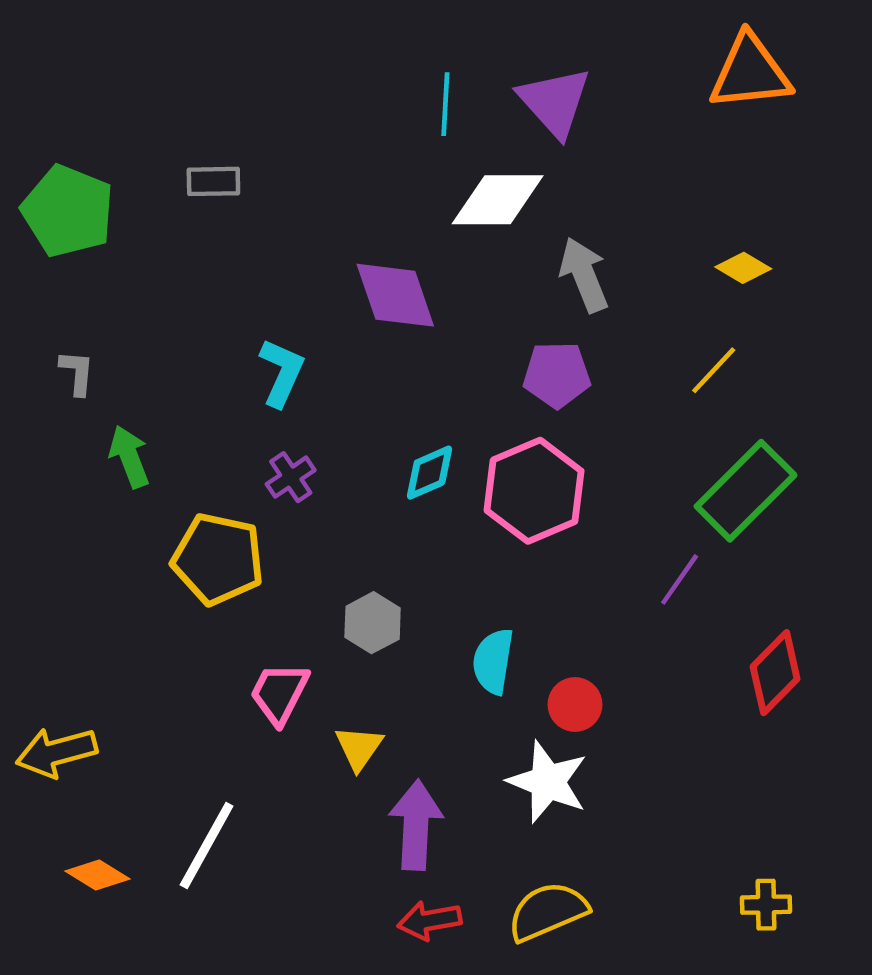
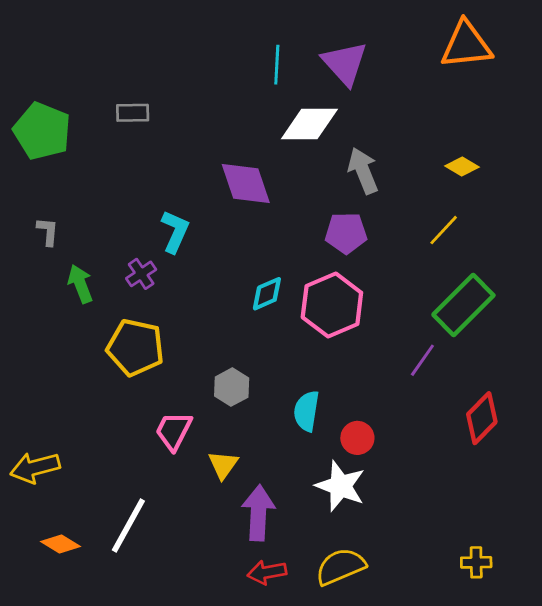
purple cross: (291, 477) -> (141, 274), moved

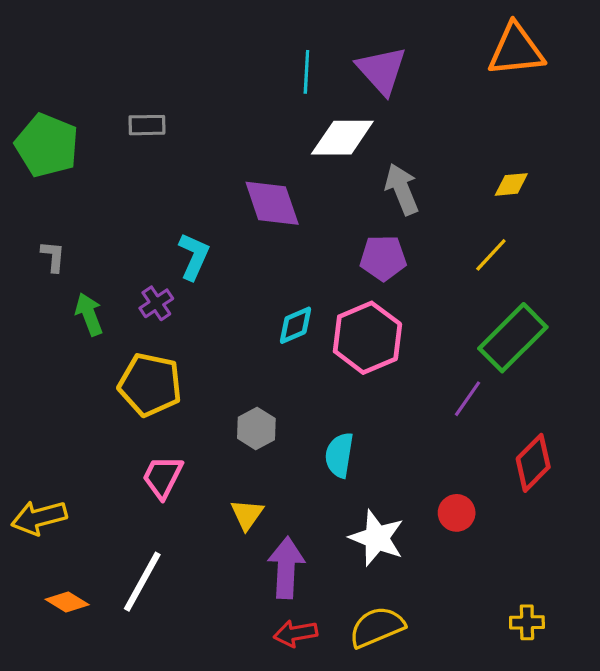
yellow diamond: (462, 166) -> (511, 184), turned -36
pink trapezoid: (174, 431) -> (163, 477), moved
red circle: (357, 438) -> (457, 513), moved

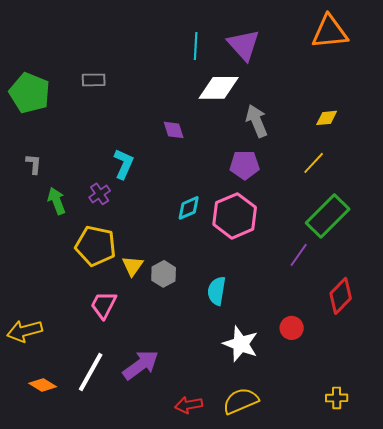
purple diamond: (272, 203) -> (174, 130), size x0.6
yellow triangle: (247, 514) -> (133, 266), moved
purple arrow: (286, 568) -> (141, 365), moved, turned 51

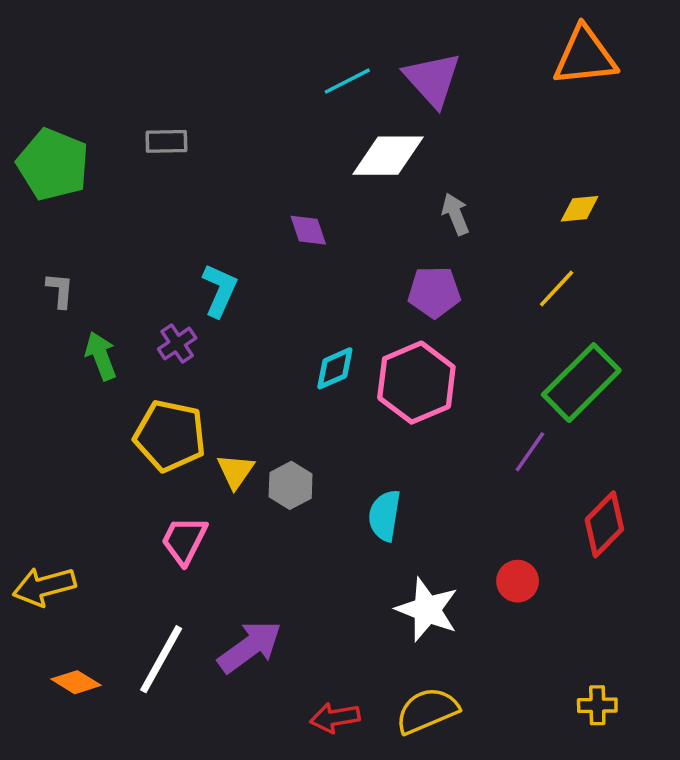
cyan line: (196, 46) -> (347, 81), turned 60
gray arrow: (257, 121) -> (455, 214), size x0.7

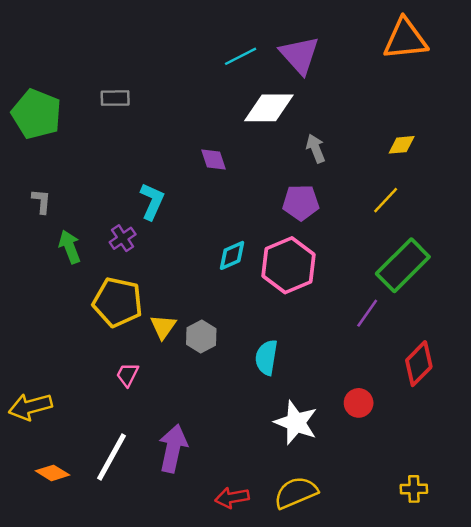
pink trapezoid: (184, 540) -> (127, 375), size x0.7
purple arrow: (250, 647) -> (173, 448), turned -42

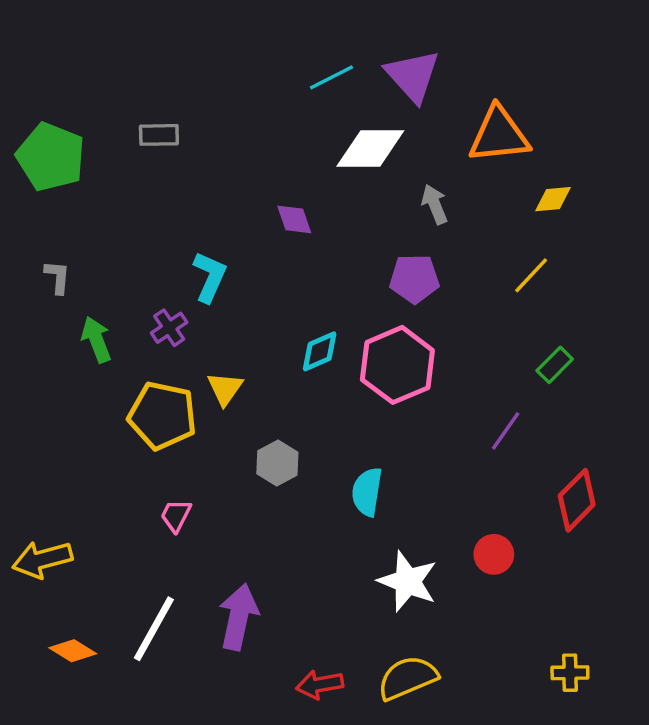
orange triangle: (405, 39) -> (499, 135), moved
green rectangle: (403, 265) -> (555, 365), size x0.5
yellow triangle: (163, 327) -> (225, 389), moved

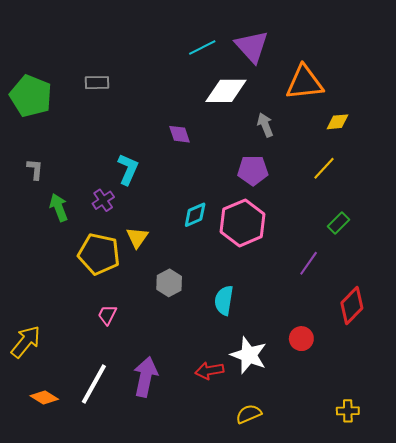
yellow arrow: (42, 559) -> (26, 342), turned 144
yellow semicircle: (408, 678) -> (249, 414), size x0.7
red arrow: (320, 685) -> (209, 371), moved

